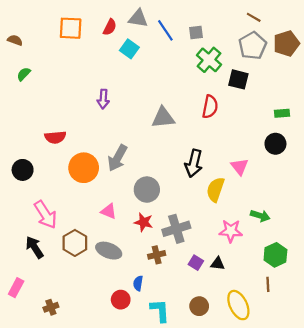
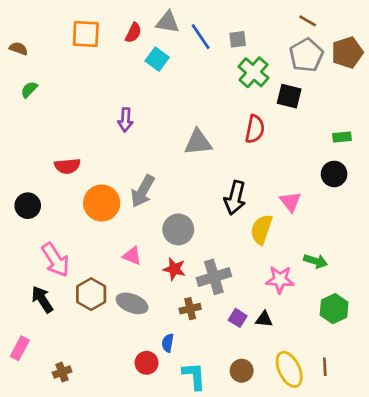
brown line: (268, 284) -> (325, 367), moved

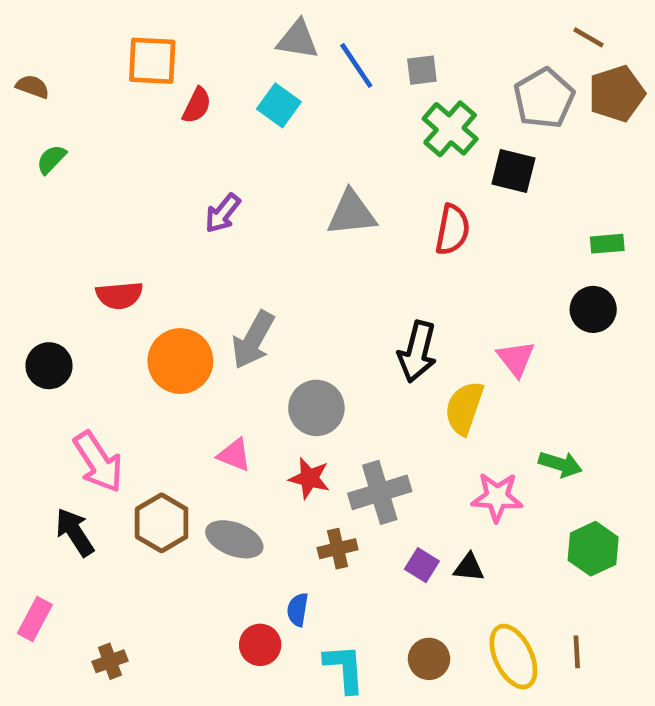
brown line: (308, 21) -> (588, 37), moved
red semicircle: (133, 33) -> (197, 105), moved
purple arrow: (125, 120) -> (223, 213), turned 35
gray triangle: (198, 142) -> (352, 213), moved

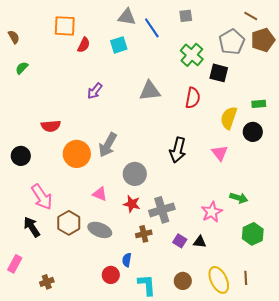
gray square: (422, 70) -> (186, 16), moved
brown semicircle: (33, 87) -> (14, 37), turned 40
cyan square: (279, 105) -> (119, 45), turned 36
yellow semicircle: (464, 408) -> (229, 118), moved
pink star: (497, 497) -> (212, 212), turned -30

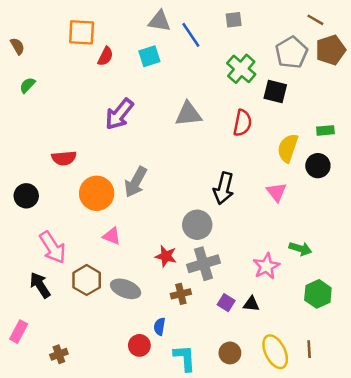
purple arrow: (95, 91) -> (119, 114), size x1.5
gray circle: (135, 174) -> (197, 225), moved
pink triangle: (100, 194) -> (112, 236), moved

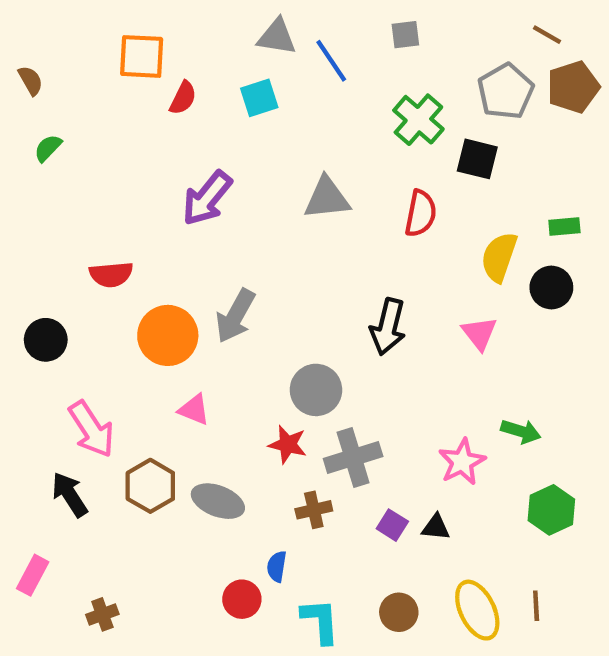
gray circle: (197, 225) -> (316, 390), moved

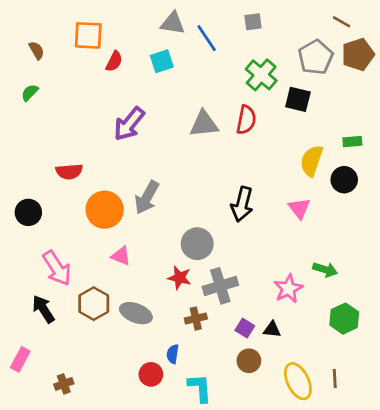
brown semicircle: (30, 80) -> (37, 50), moved
red semicircle: (421, 213) -> (246, 120), moved
brown circle: (399, 612) -> (249, 361), moved

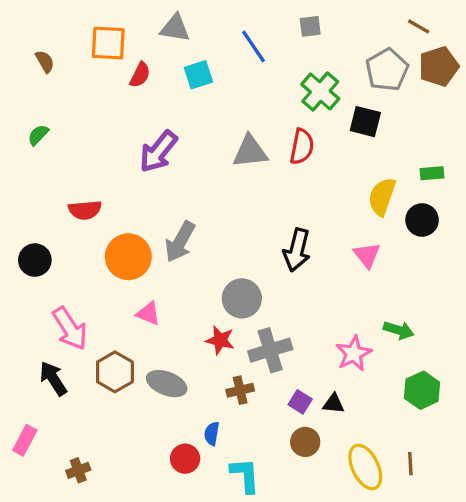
gray triangle: (173, 23) -> (175, 28), moved
green semicircle: (30, 93) -> (38, 135), moved

